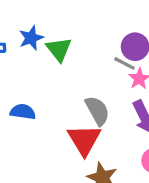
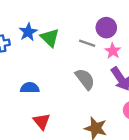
gray line: (124, 63) -> (87, 43), moved
red triangle: (84, 140) -> (42, 121), moved, size x0.7

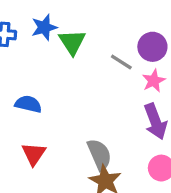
gray semicircle: (85, 79) -> (99, 155), moved

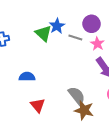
blue star: (44, 27) -> (57, 26), moved

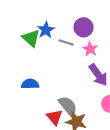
blue semicircle: (27, 77) -> (30, 84), moved
red triangle: (38, 105) -> (55, 117), moved

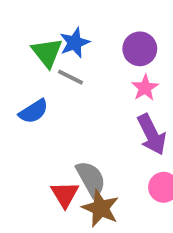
gray line: (66, 42) -> (70, 77), moved
blue semicircle: (30, 84) -> (34, 111), moved, turned 140

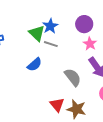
gray semicircle: (91, 179) -> (73, 77), moved

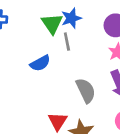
gray line: (51, 44) -> (67, 42), turned 48

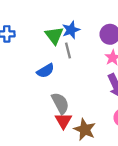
gray semicircle: (86, 90) -> (60, 103), moved

